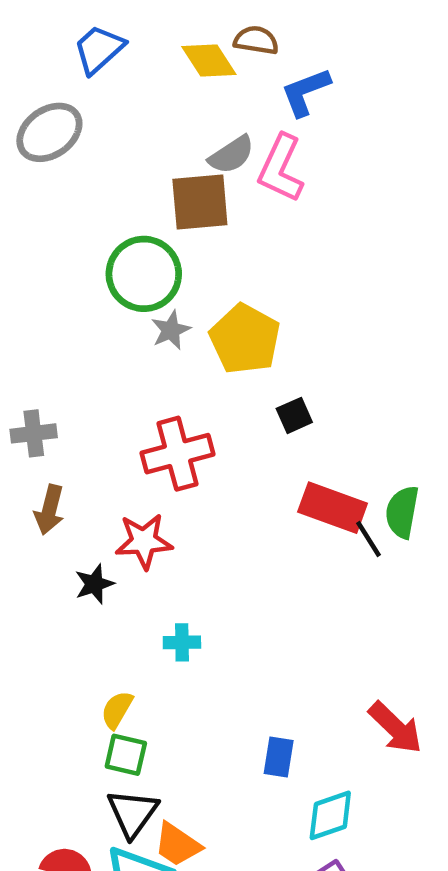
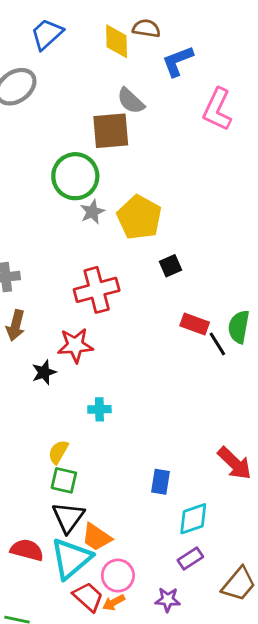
yellow diamond: (209, 60) -> (117, 41), turned 32
gray semicircle: (231, 155) -> (131, 101), turned 76
pink L-shape: (281, 168) -> (217, 109), moved
red rectangle: (333, 508) -> (195, 324), size x0.7

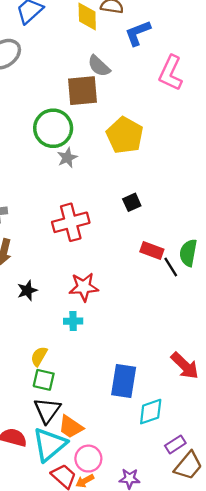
yellow pentagon: (139, 217) -> (125, 135), moved
red star: (75, 345) -> (84, 287), moved
blue rectangle: (161, 482) -> (124, 381), size x1.6
purple rectangle: (190, 558) -> (175, 444), moved

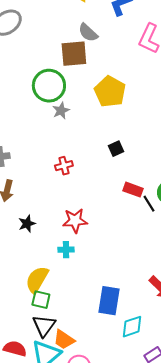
red cross: (71, 222) -> (64, 166), size x0.6
yellow semicircle: (39, 356) -> (37, 280), size x1.6

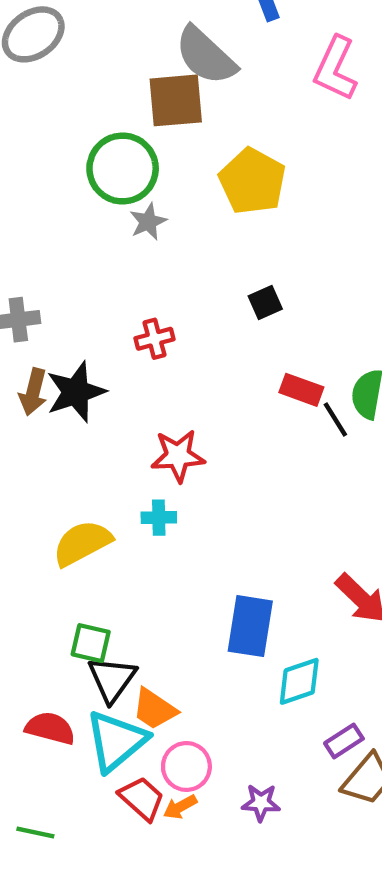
gray semicircle: (88, 33) -> (206, 56), size x1.5
black star: (27, 224) -> (76, 392), moved, size x1.6
yellow semicircle: (37, 280) -> (82, 543), moved, turned 32
green square: (41, 300) -> (91, 643), moved

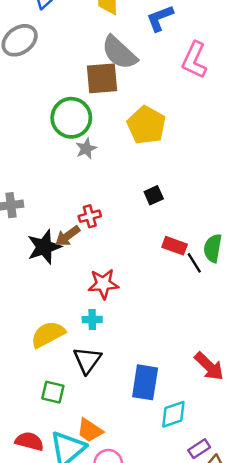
brown arrow: (33, 392) -> (68, 236), moved, turned 40
black triangle: (112, 679) -> (87, 360), moved

